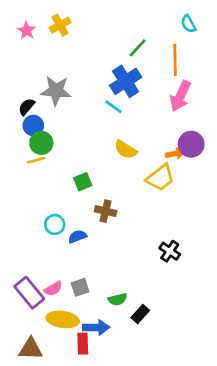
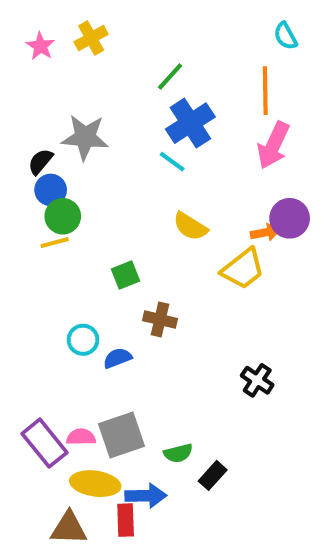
green line: (138, 48) -> (170, 77), moved
gray square: (80, 287) -> (121, 435), size x1.6
pink semicircle: (53, 289) -> (81, 437), turned -150
brown triangle: (31, 349) -> (69, 528), moved

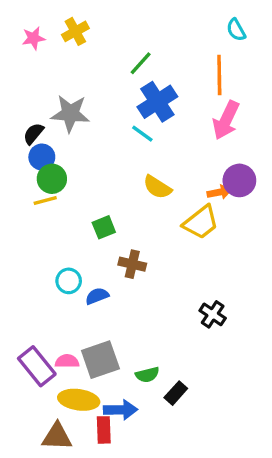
pink star: (40, 46) -> (33, 38), turned 30

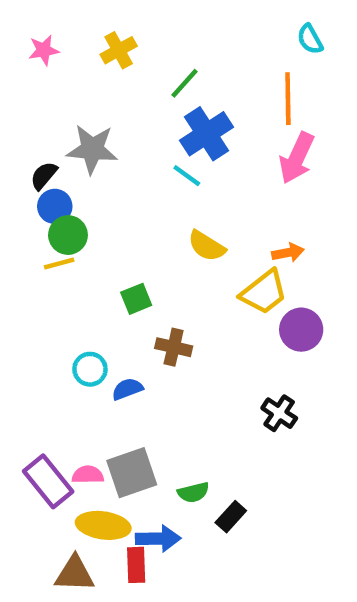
yellow cross: (75, 31) -> (119, 50), moved
purple circle: (239, 180) -> (301, 330), moved

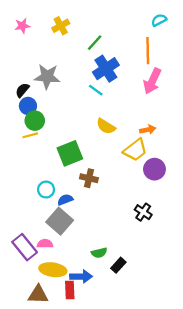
cyan semicircle: (310, 39) -> (159, 20), turned 91
green square: (136, 299) -> (70, 153), size x1.6
gray square: (132, 473) -> (60, 221), moved, turned -30

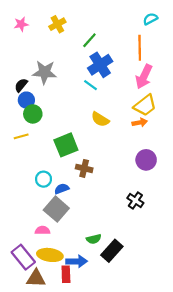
yellow line: (30, 135) -> (21, 136), moved
yellow trapezoid: (135, 150) -> (145, 105), moved
purple rectangle: (25, 247) -> (23, 257), moved
black rectangle: (118, 265) -> (112, 251), size x1.5

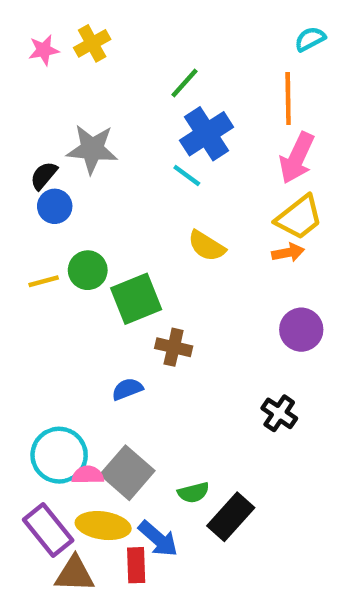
yellow cross: (57, 24) -> (92, 43), moved
green circle: (33, 114) -> (88, 270), moved
cyan circle: (44, 179) -> (59, 455), moved, size x1.6
gray square: (56, 209) -> (127, 473), moved
blue arrow: (77, 261) -> (158, 539), turned 42

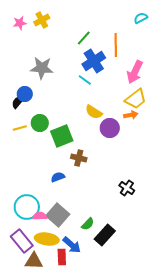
orange line: (288, 98) -> (116, 45), moved
black semicircle: (44, 176) -> (18, 102), moved
purple circle: (301, 330) -> (110, 128), moved
green semicircle: (193, 493) -> (88, 224), turned -32

